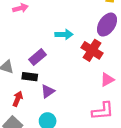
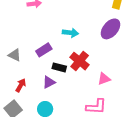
red cross: (92, 50) -> (80, 61), moved
black rectangle: (30, 77) -> (59, 67), moved

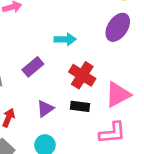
black rectangle: (59, 67) -> (80, 106), moved
pink triangle: (104, 79) -> (118, 95), size x1.5

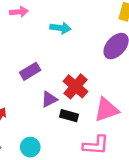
cyan arrow: (65, 39) -> (60, 28), moved
purple triangle: (45, 109) -> (49, 99), moved

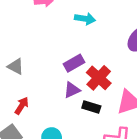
purple rectangle: (30, 71) -> (74, 63), moved

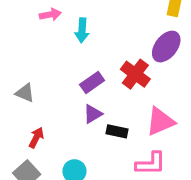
cyan arrow: (85, 19) -> (82, 30), moved, turned 90
red cross: (99, 78) -> (135, 74), moved

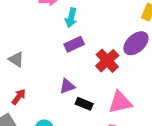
purple rectangle: (92, 83) -> (74, 44), moved

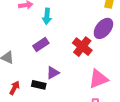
purple rectangle: (74, 44) -> (41, 44), moved
black rectangle: (84, 104) -> (39, 85), moved

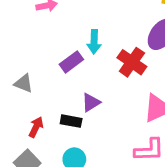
cyan arrow: (47, 16) -> (94, 42), moved

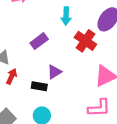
cyan arrow: (94, 42) -> (66, 16), moved
red arrow: (36, 127) -> (12, 76), moved

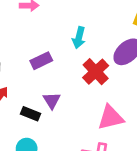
purple triangle: (54, 72) -> (52, 100), turned -42

